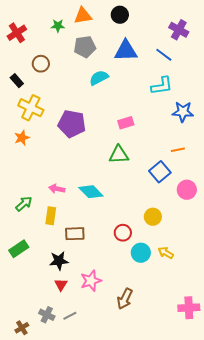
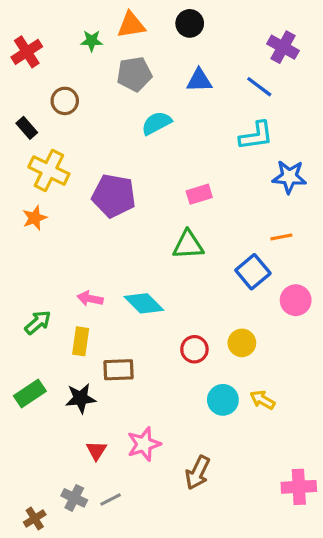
blue triangle: (126, 51) -> (199, 80), size x0.7
red circle: (123, 233) -> (194, 349), moved
black star: (59, 261) -> (81, 398), moved

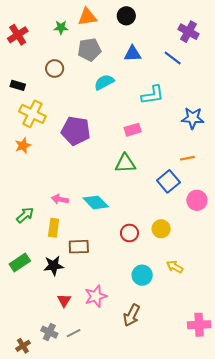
brown circle: (65, 101) -> (55, 69), moved
black rectangle: (27, 128) -> (18, 85), turned -32
cyan L-shape: (256, 136) -> (153, 95), moved
cyan circle: (223, 400) -> (142, 275), moved

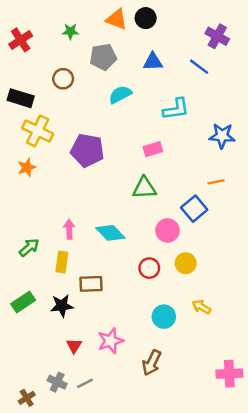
orange triangle: (87, 17) -> (117, 19), moved, turned 30
black rectangle: (18, 85) -> (21, 98), size x1.5
pink arrow: (60, 199) -> (69, 229), turned 77
pink circle: (197, 200) -> (167, 230), moved

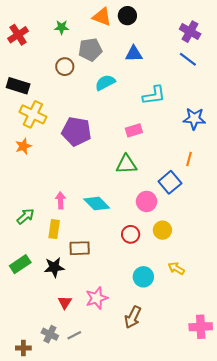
blue line: (199, 67) -> (188, 59), moved
brown circle: (63, 79) -> (65, 67), moved
orange line: (216, 182) -> (189, 159), turned -64
brown cross: (27, 398) -> (23, 348), turned 32

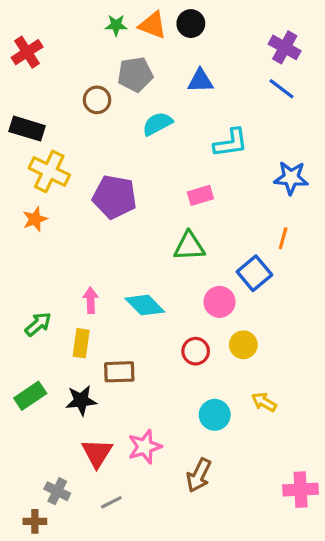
green star: (62, 27) -> (116, 25), moved
red triangle: (65, 302) -> (97, 453), size x1.5
gray cross: (50, 334) -> (57, 491), moved

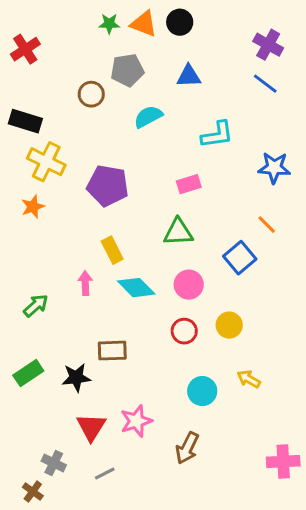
orange line: (283, 238) -> (267, 225), turned -60
pink circle: (219, 302) -> (189, 285), moved
yellow rectangle: (81, 343) -> (112, 250), moved, turned -35
brown cross: (35, 521) -> (33, 492), turned 36

